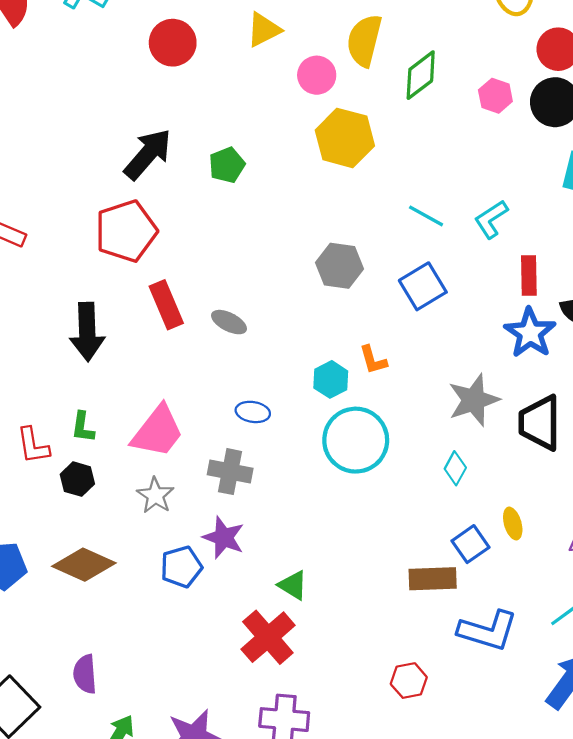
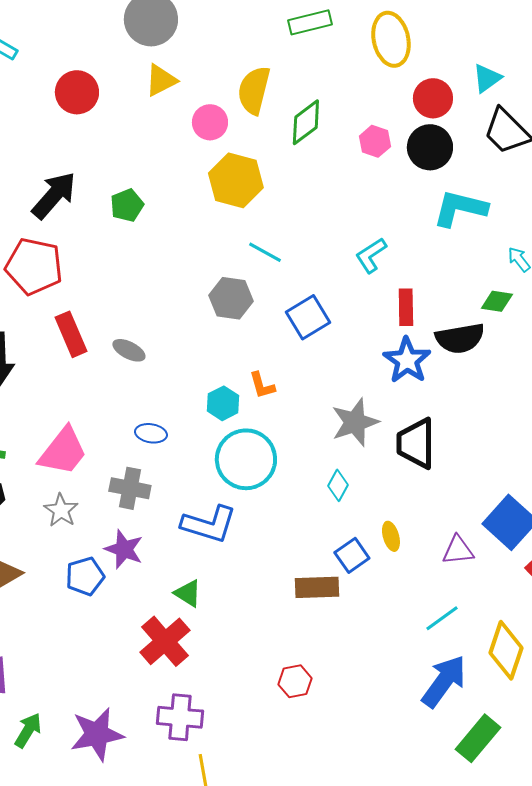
cyan line: (426, 216) -> (265, 252), moved
red pentagon: (126, 231) -> (34, 266), turned 30
blue L-shape: (488, 631) -> (209, 524), moved

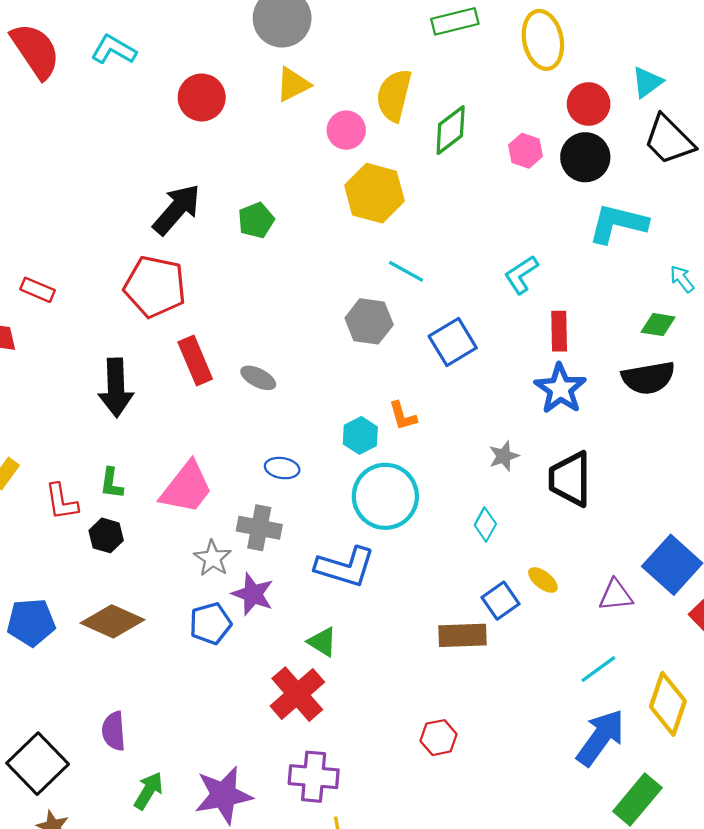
black semicircle: (460, 338) -> (648, 378), moved
gray star: (355, 422) -> (504, 456), size x0.6
gray star: (61, 510) -> (213, 558), moved
yellow ellipse: (391, 536) -> (543, 580), turned -36

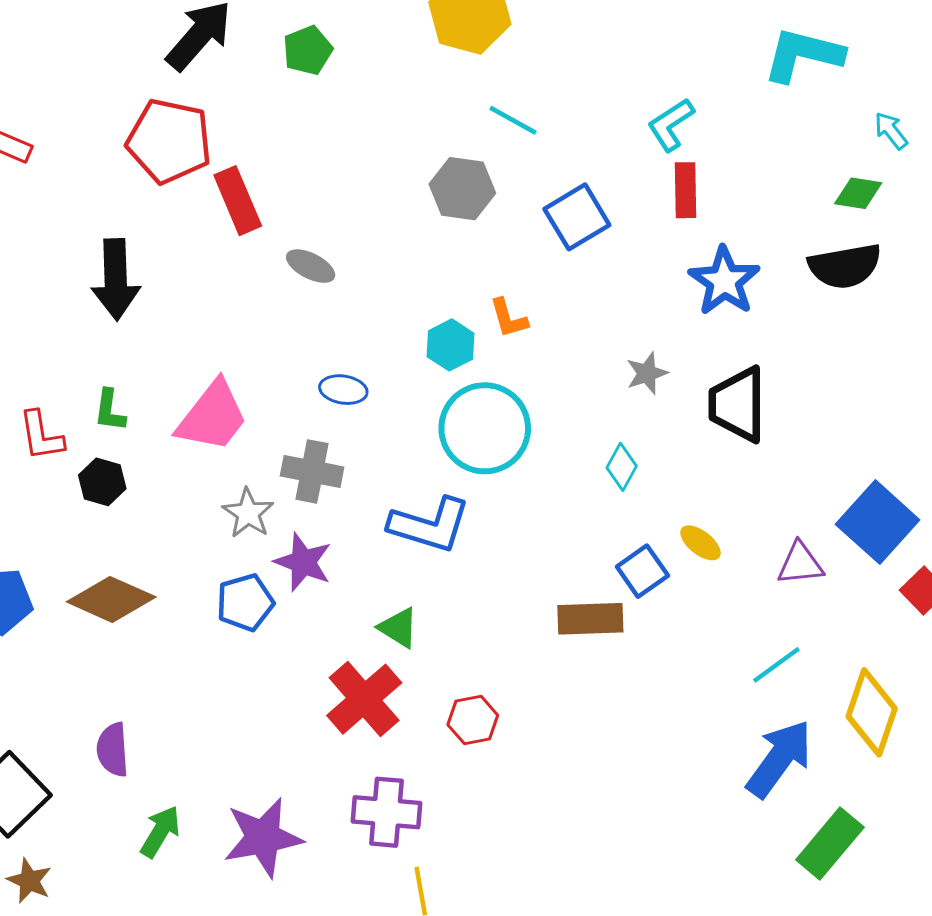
red rectangle: (559, 331) -> (686, 190), moved
red rectangle: (195, 360) -> (238, 201), moved
red hexagon: (439, 738) -> (473, 720), moved

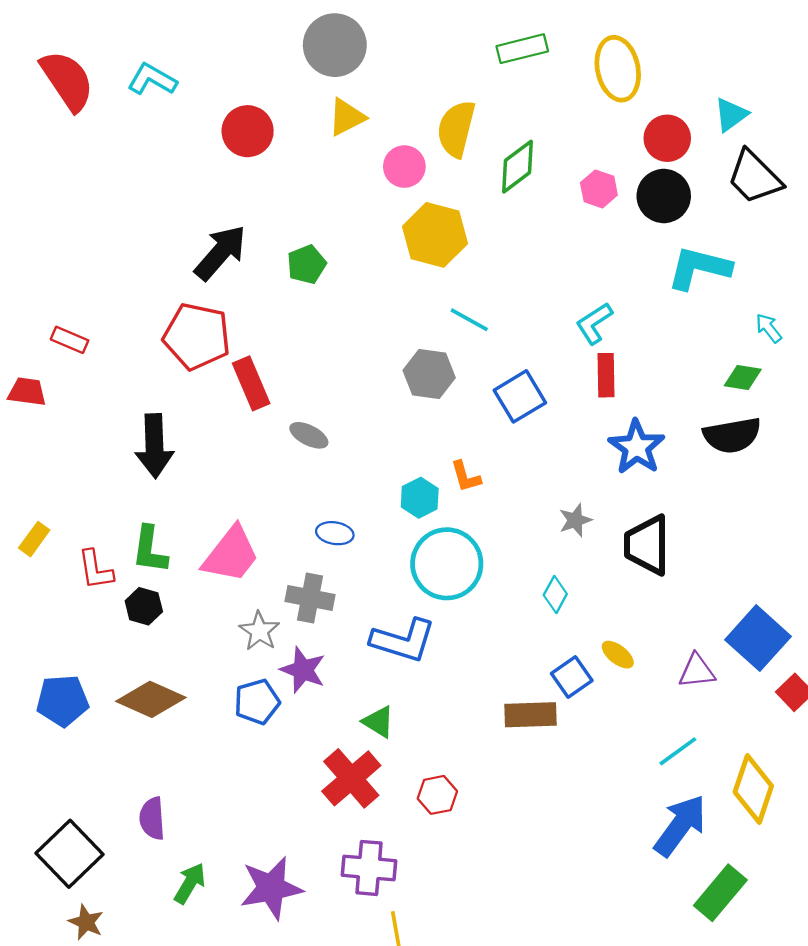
green L-shape: (110, 410) -> (150, 550), size x1.4

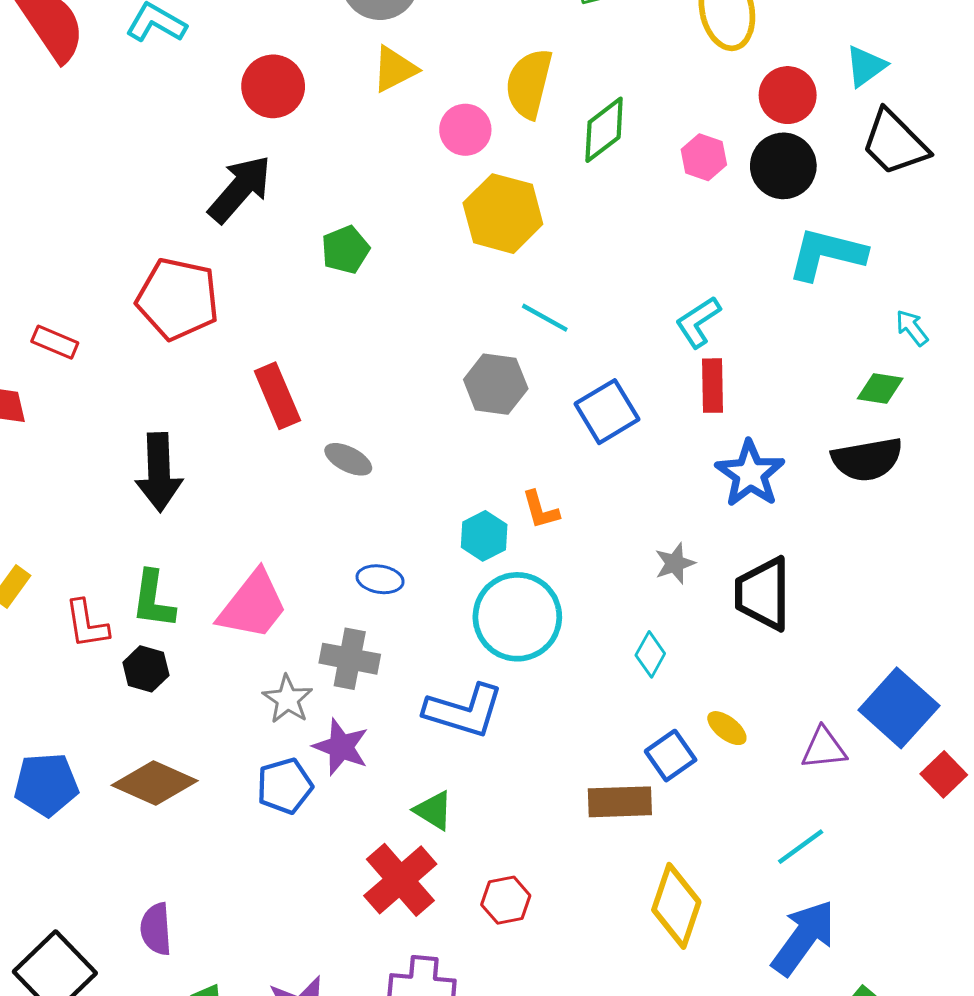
black arrow: (220, 253) -> (240, 189), moved
red pentagon: (197, 336) -> (178, 299), moved
yellow diamond: (753, 789) -> (676, 906), moved

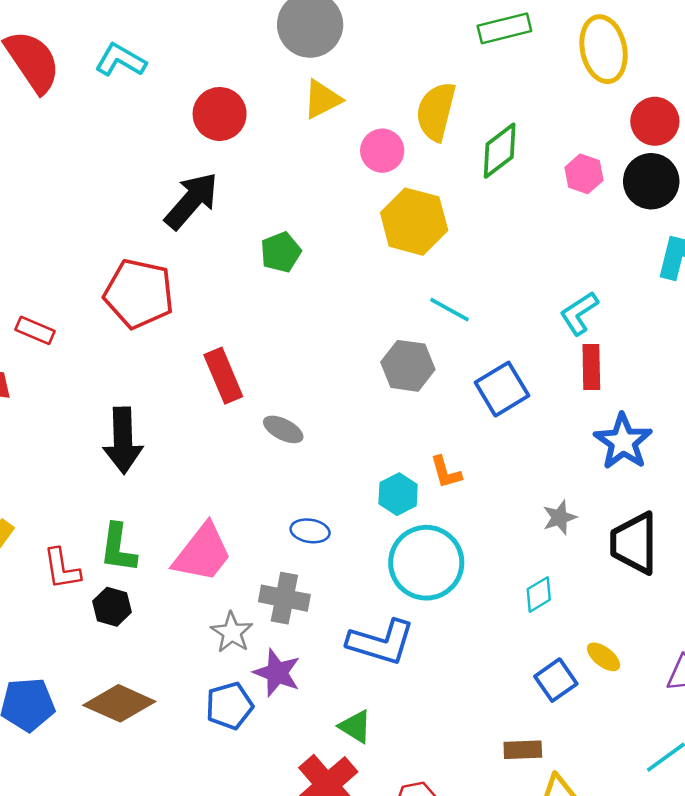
cyan diamond: (650, 654) -> (539, 594), turned 30
brown rectangle: (620, 802) -> (523, 750), moved, size x0.7

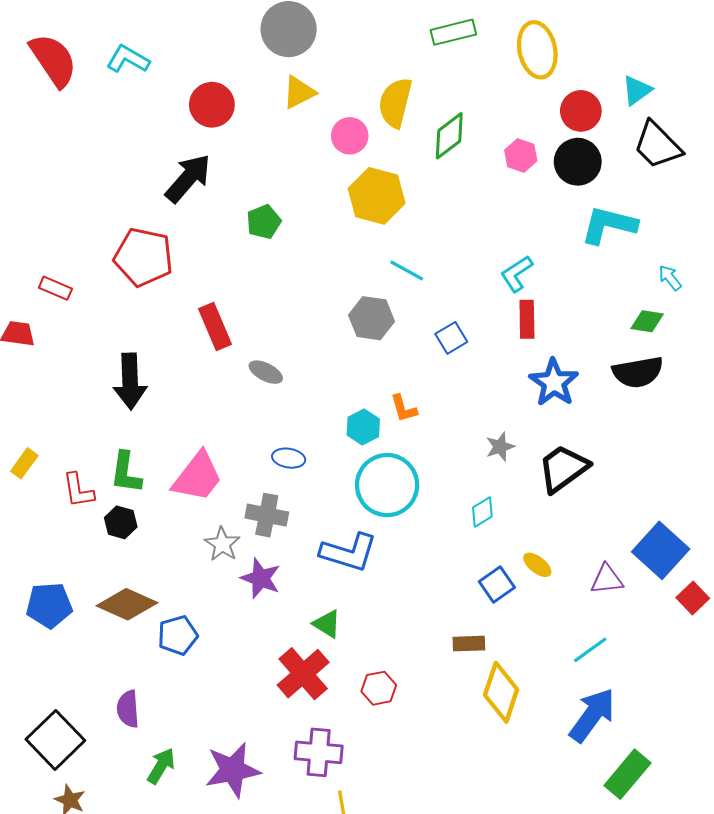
blue square: (502, 389) -> (451, 338), size x0.7
black trapezoid: (634, 543) -> (563, 468), turned 54
blue pentagon: (229, 706) -> (178, 635), moved

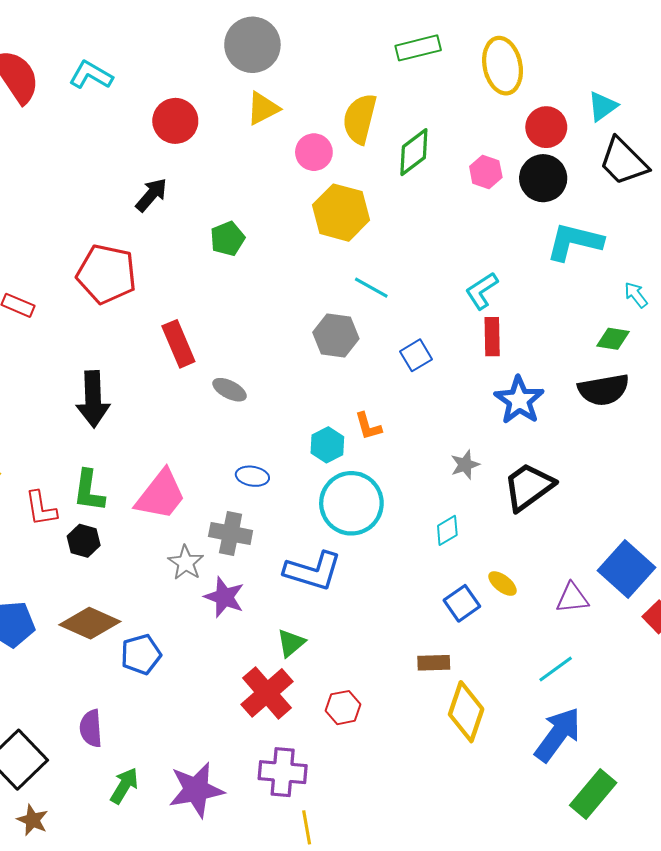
black arrow: (188, 178) -> (151, 195), size x0.7
green triangle: (327, 624) -> (291, 643), turned 48

